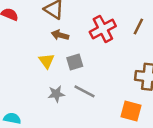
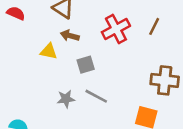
yellow triangle: (46, 61) -> (49, 51), moved, turned -42

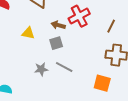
brown line: (154, 26) -> (111, 26), moved
brown arrow: (70, 36) -> (58, 25), moved

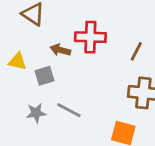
red cross: (79, 16) -> (90, 37), turned 30
gray square: (56, 43) -> (45, 76), moved

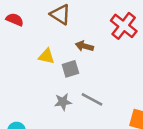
red cross: (90, 37) -> (124, 26), moved, turned 36

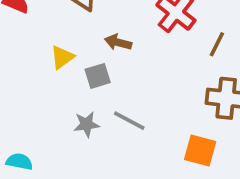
yellow triangle: (46, 56) -> (62, 57), turned -48

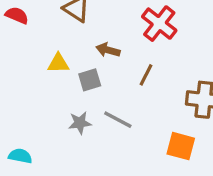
brown line: (217, 44) -> (146, 75), moved
yellow triangle: (62, 57) -> (58, 63), turned 35

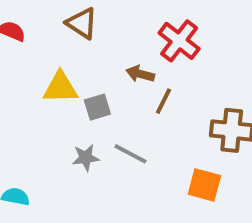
brown arrow: (108, 50) -> (140, 74), moved
yellow triangle: (58, 63) -> (60, 88), size x1.4

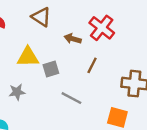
brown arrow: (140, 74) -> (73, 39), moved
gray star: (86, 158) -> (17, 92), moved

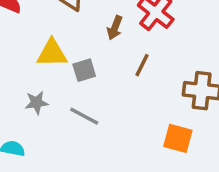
brown arrow: (73, 39) -> (115, 28), turned -84
gray line: (71, 98) -> (84, 116), moved

